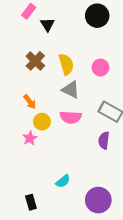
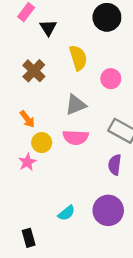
yellow semicircle: (66, 64) -> (78, 58), moved
gray triangle: (71, 90) -> (76, 105), turned -48
purple circle: (98, 200) -> (108, 210), moved

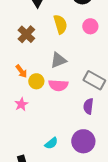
pink circle: (111, 79) -> (90, 26), moved
yellow circle: (42, 143) -> (36, 81), moved

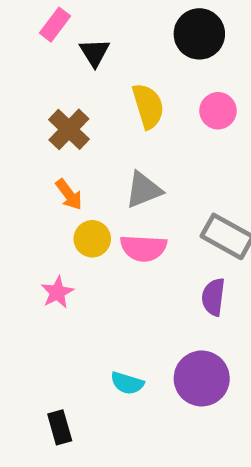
orange arrow: (21, 71) -> (69, 195), moved
cyan semicircle: (51, 143) -> (127, 383), turned 56

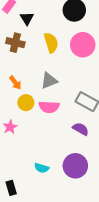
pink circle: (218, 111) -> (83, 45), size x1.5
brown cross: (69, 129) -> (15, 43), moved, turned -30
purple semicircle: (213, 297) -> (81, 129), turned 112

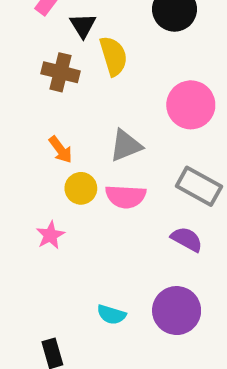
yellow semicircle: (51, 43) -> (113, 56), moved
pink circle: (83, 45) -> (191, 105), moved

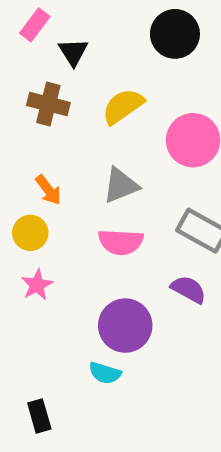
yellow semicircle: (113, 56) -> (123, 106), moved, turned -108
yellow circle: (81, 188) -> (30, 233), moved
purple circle: (177, 311) -> (125, 326), moved

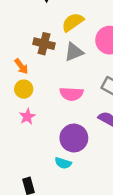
brown cross: (48, 104) -> (44, 44), moved
gray triangle: (121, 185) -> (74, 52), moved
orange arrow: (48, 190) -> (21, 66), moved

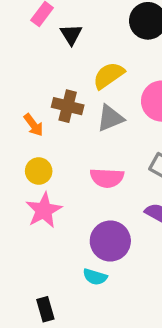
orange arrow: (21, 66) -> (34, 125), moved
pink star: (27, 117) -> (44, 210), size x1.5

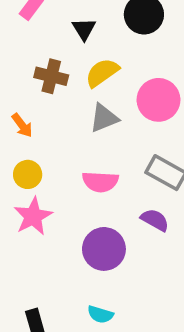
black triangle: (71, 34) -> (84, 29), moved
brown cross: (68, 106) -> (51, 76), moved
cyan semicircle: (95, 277) -> (100, 314), moved

